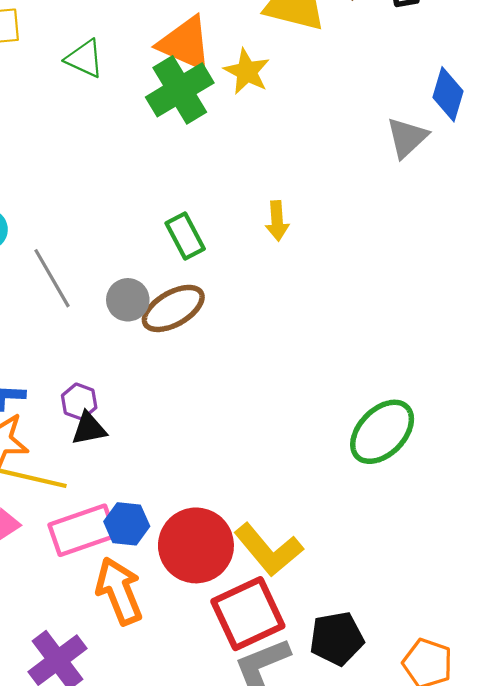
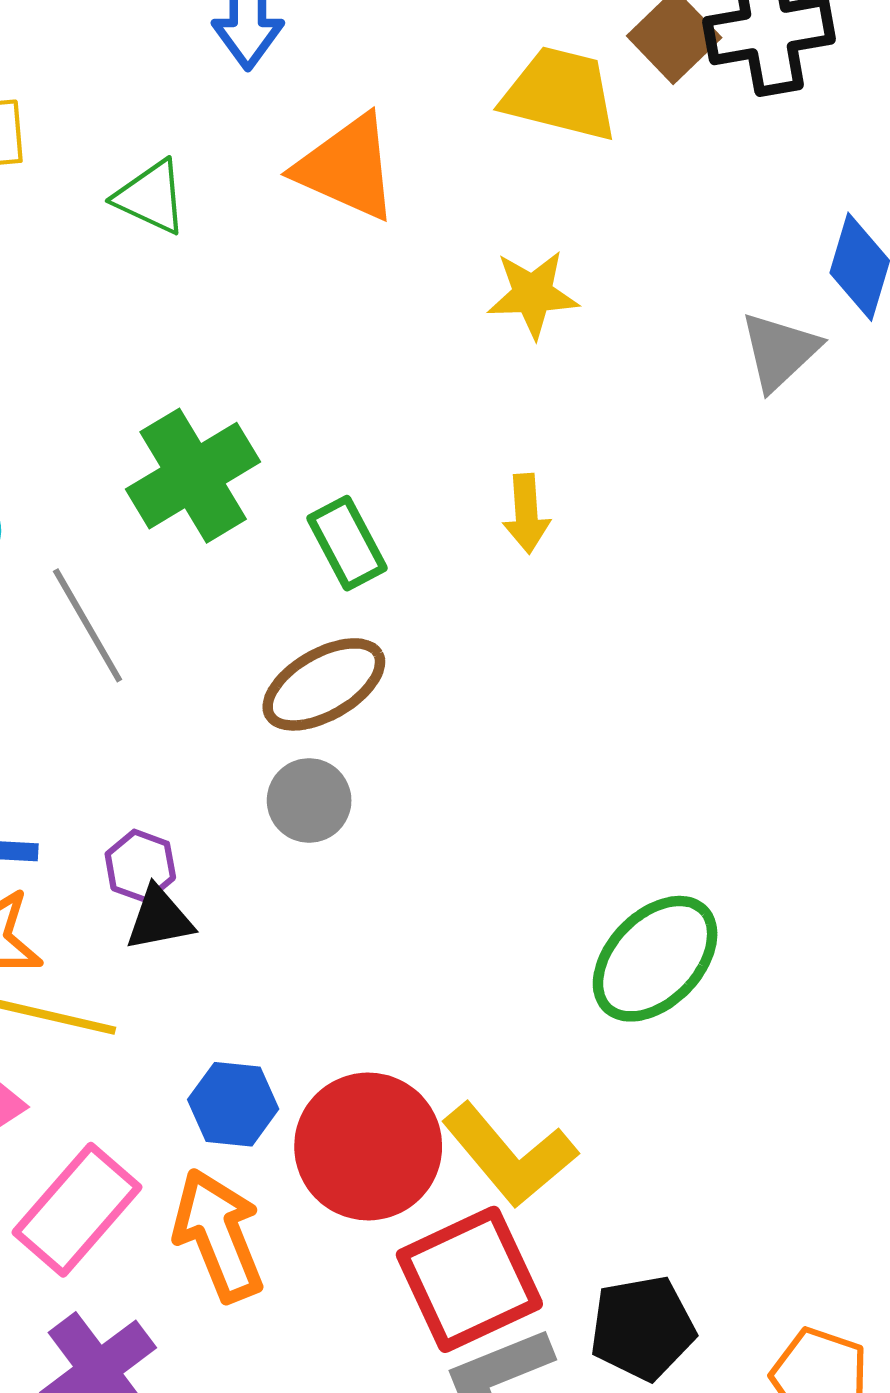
yellow star: (247, 72) -> (533, 294), moved, turned -30
green cross: (180, 90) -> (193, 476), moved
gray circle: (128, 300) -> (309, 800), moved
green ellipse: (382, 432) -> (655, 959), moved
pink rectangle: (82, 530) -> (77, 1210), moved, turned -30

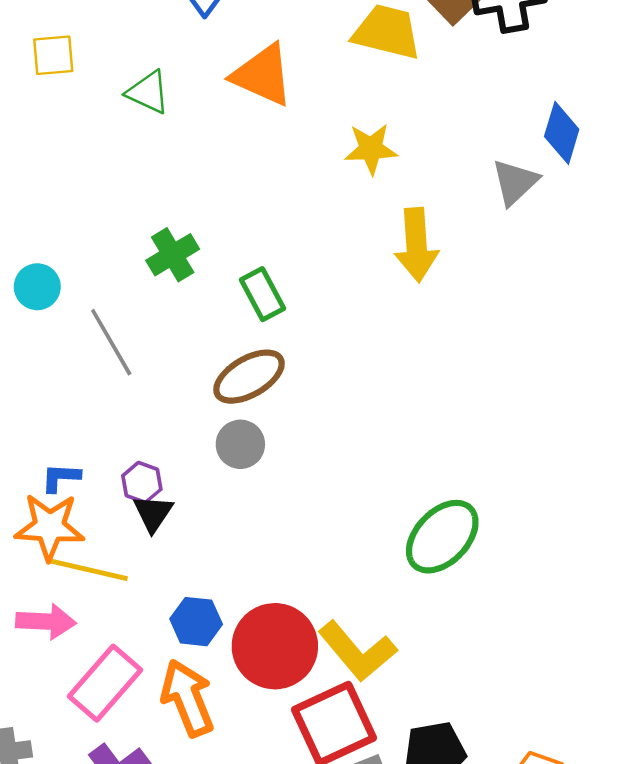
green cross: (193, 476) -> (173, 255), size x0.7
yellow arrow: (526, 514) -> (416, 245), moved, size x1.6
black triangle: (159, 919) -> (153, 513), turned -45

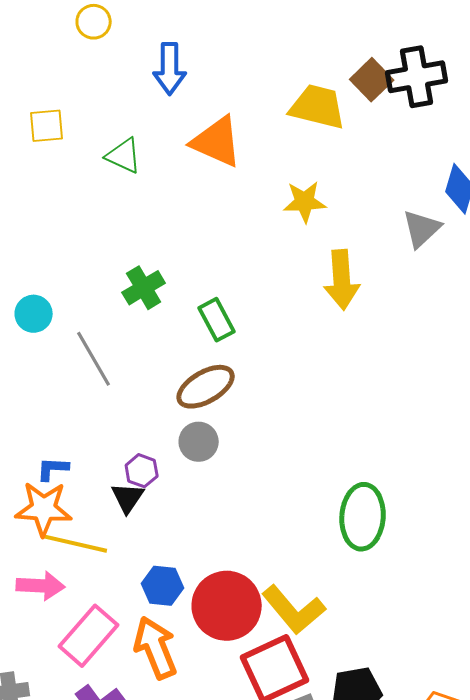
purple hexagon: (142, 482) -> (142, 471), moved
green ellipse: (442, 537) -> (363, 517), turned -40

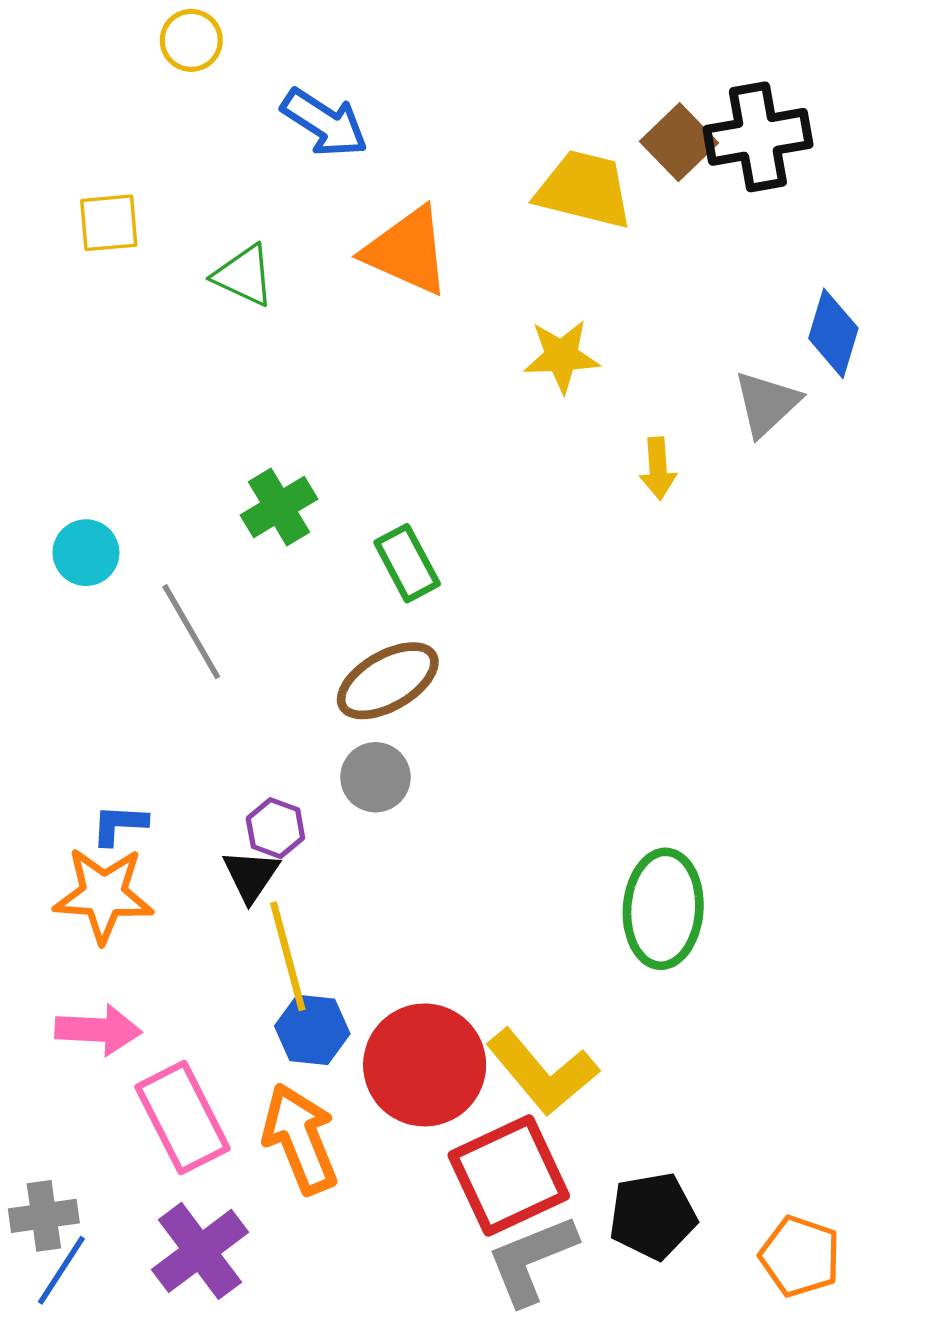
blue arrow: (170, 69) -> (325, 123), turned -57
yellow arrow: (342, 280) -> (658, 468), moved, size x0.6
yellow line: (76, 544) -> (288, 956), moved, turned 62
pink rectangle: (89, 636) -> (182, 1118), turned -68

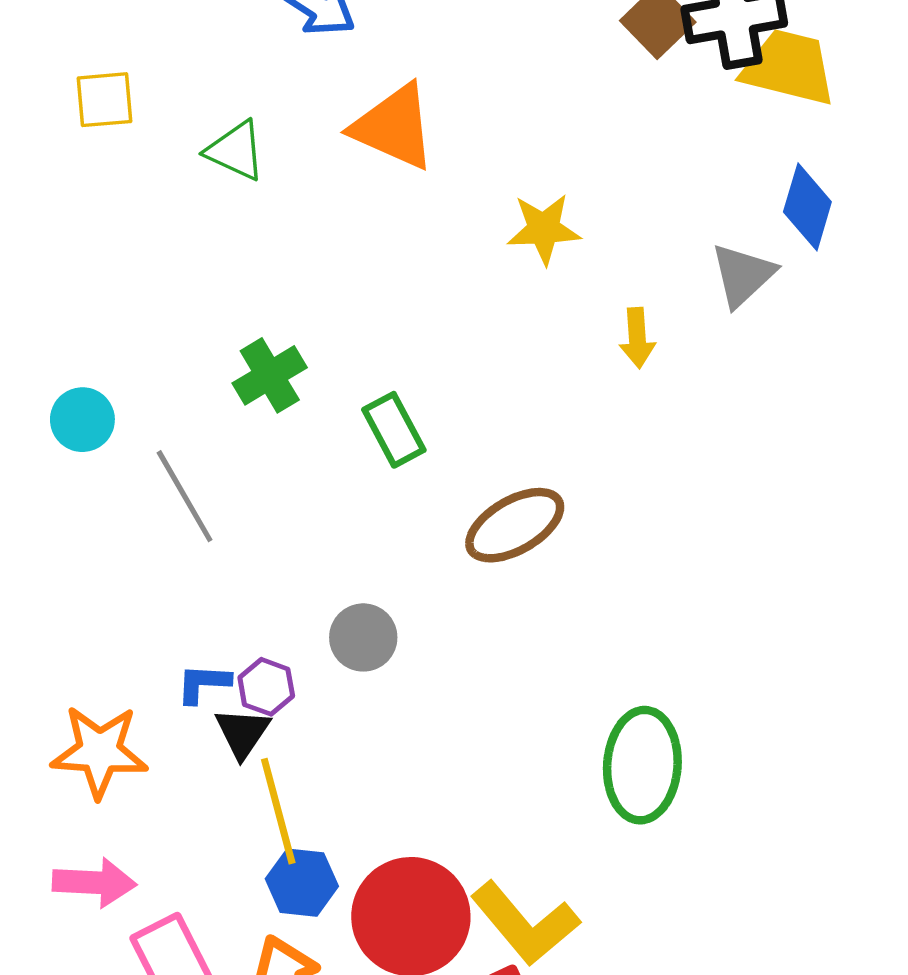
yellow trapezoid: (584, 189) -> (789, 67), moved
brown ellipse: (388, 681) -> (515, 525), moved
blue L-shape: (119, 825) -> (203, 683), moved

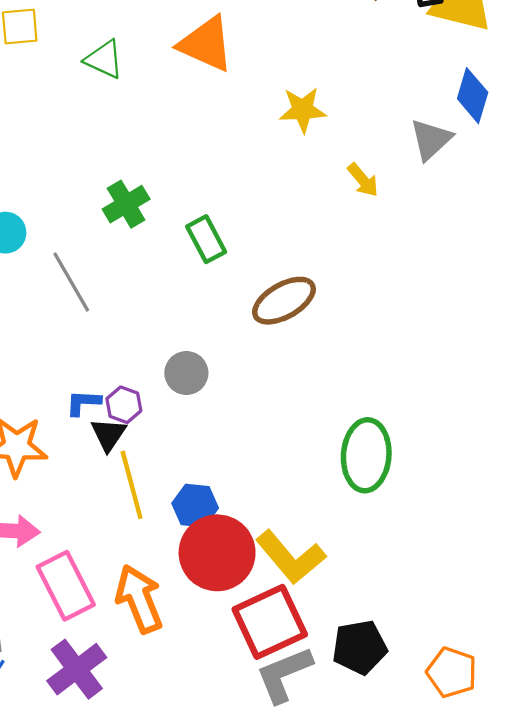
yellow arrow: (637, 338) -> (363, 180), turned -36
blue hexagon: (302, 883) -> (195, 506), moved

